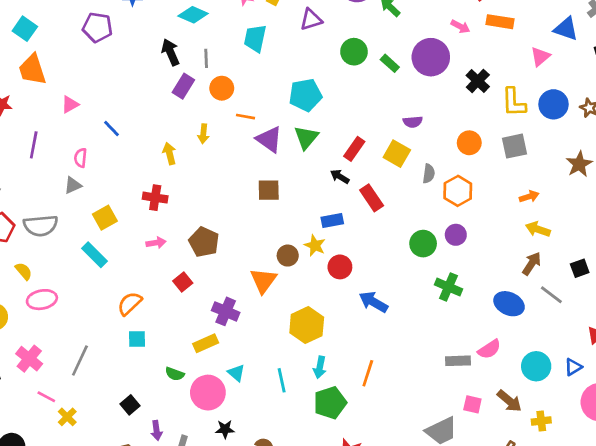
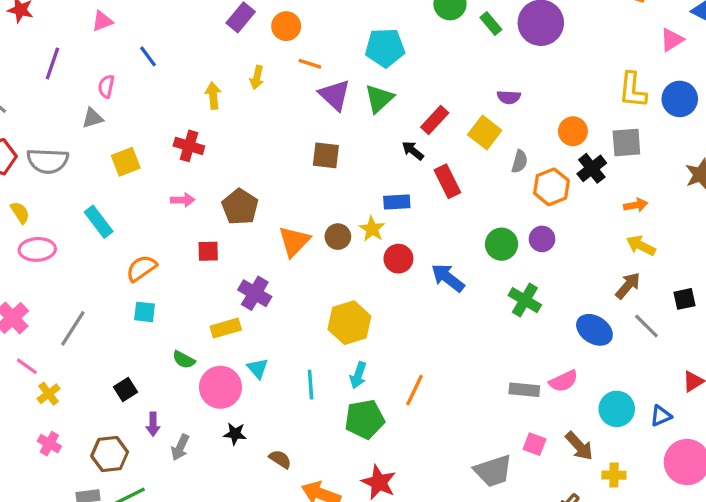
black cross: (478, 81) -> (592, 168), moved
cyan rectangle: (95, 255) -> (99, 222), moved
orange triangle: (263, 281) -> (294, 241), moved
red square: (183, 282) -> (208, 251), turned 30
blue arrow: (373, 302) -> (448, 278), moved

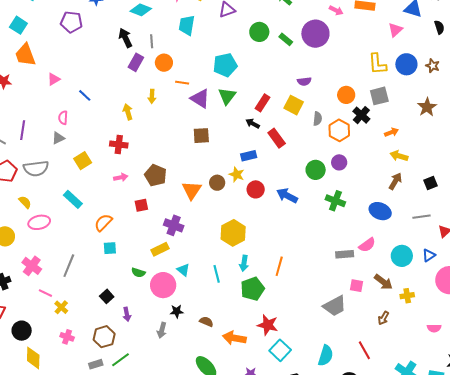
purple line: (52, 63) -> (23, 130), moved
gray line: (646, 326) -> (422, 217), moved, turned -42
gray arrow: (180, 447) -> (162, 330), moved

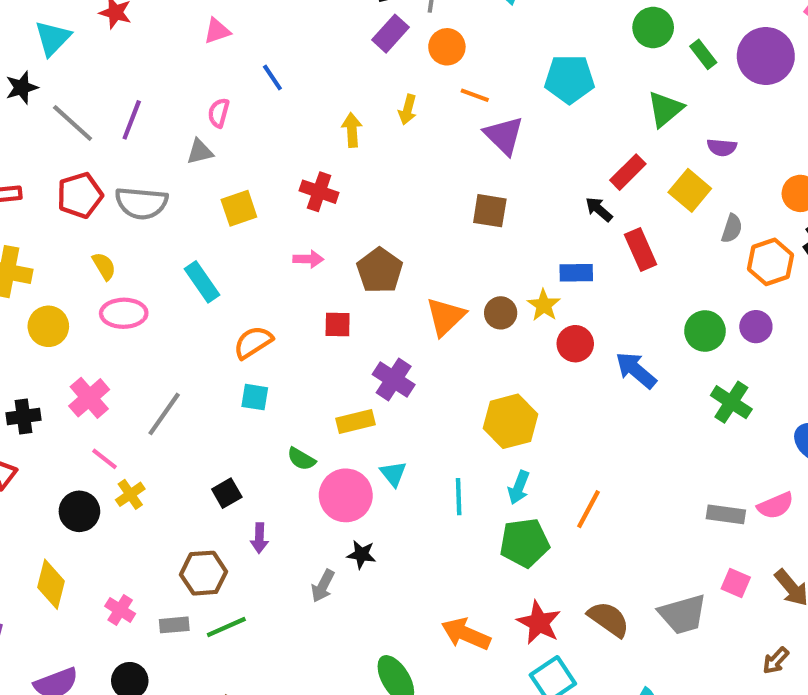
green triangle: (227, 96) -> (665, 109), moved
brown semicircle: (206, 322) -> (609, 619), moved, size x1.5
black circle: (22, 331) -> (79, 511), moved
pink cross: (67, 337) -> (120, 610), moved

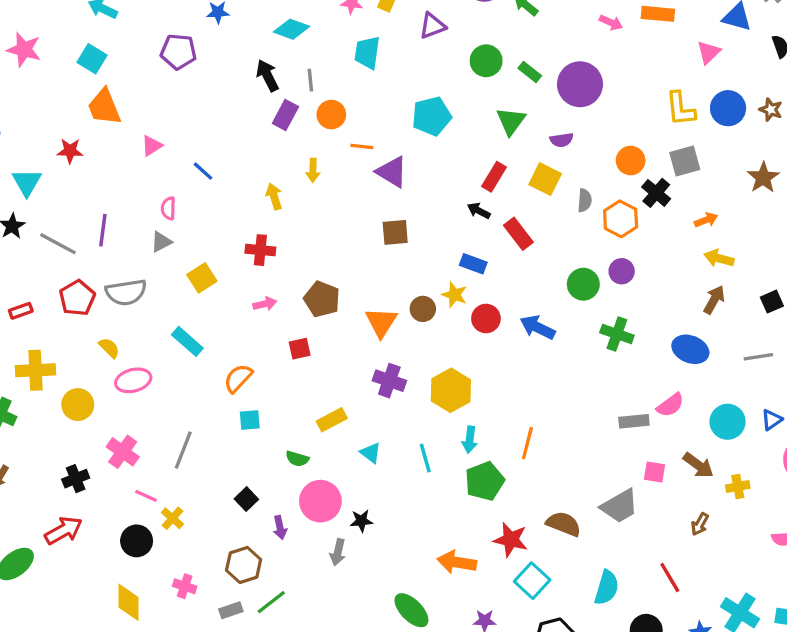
purple circle: (766, 56) -> (580, 84), moved
blue rectangle: (576, 273) -> (473, 264), turned 35
purple cross: (394, 380) -> (389, 381), moved
pink circle: (346, 495) -> (320, 501), moved
pink cross: (120, 610) -> (185, 586), moved

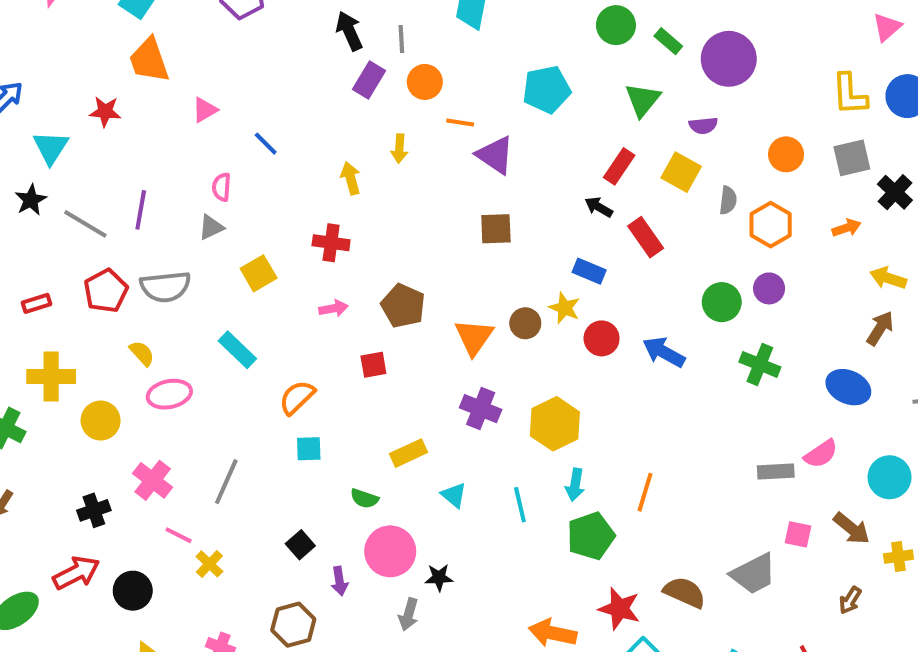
black cross: (656, 193) -> (895, 192), moved
orange arrow: (706, 220) -> (846, 228), moved
black circle: (137, 541) -> (133, 591), moved

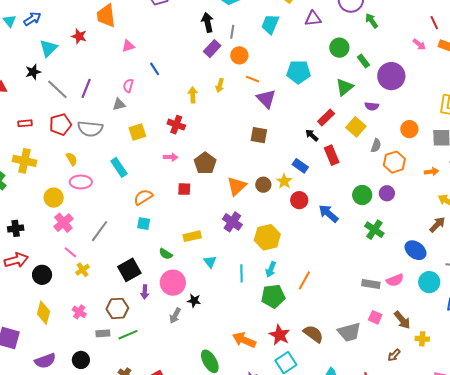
yellow circle: (101, 421) -> (54, 198), moved
cyan circle: (890, 477) -> (429, 282), moved
black cross: (94, 510) -> (16, 228), moved
black square: (300, 545) -> (129, 270), size x1.6

